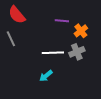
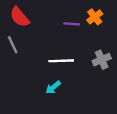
orange cross: (81, 31) -> (95, 17), moved
gray cross: (77, 52) -> (102, 60), moved

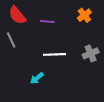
purple line: (72, 24) -> (47, 21), moved
cyan arrow: (53, 87) -> (37, 78), moved

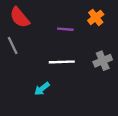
purple line: (47, 21) -> (65, 29), moved

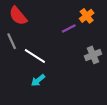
purple line: (65, 29) -> (69, 29), moved, turned -32
white line: (62, 62) -> (35, 56), moved, turned 35

